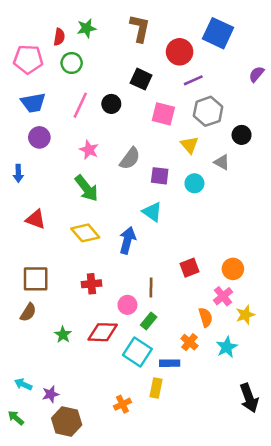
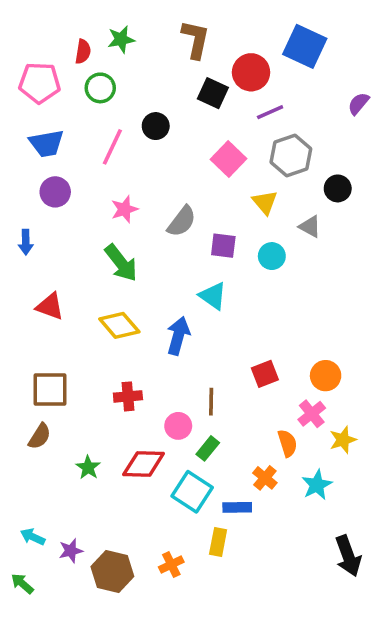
black square: (141, 79) -> (213, 93), moved
black circle: (111, 104) -> (156, 126), moved
pink square: (163, 114) -> (228, 159), turned 30
pink star: (89, 150) -> (125, 209), turned 30
brown hexagon: (67, 421) -> (112, 571), moved

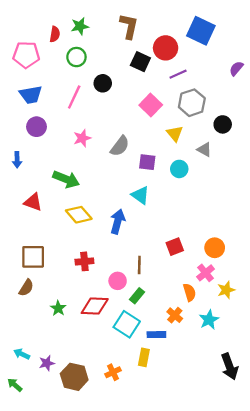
green circle: (100, 88) -> (76, 57), moved
green arrow: (121, 263) -> (66, 179), moved, turned -30

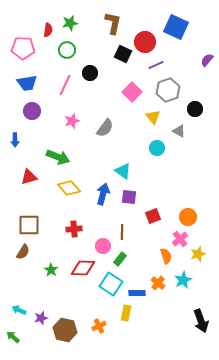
purple square: (147, 162) -> (129, 197), moved
red triangle: (33, 202) -> (29, 177), turned -36
orange cross: (175, 315) -> (158, 283), moved

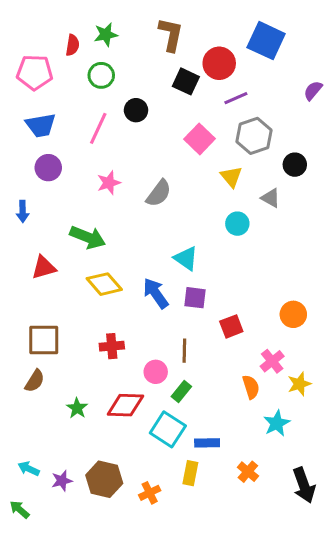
blue arrow: (103, 194) -> (156, 293), turned -50
orange circle: (188, 217) -> (293, 314), moved
orange cross: (158, 283) -> (248, 472), moved
brown hexagon: (65, 330) -> (104, 479), moved

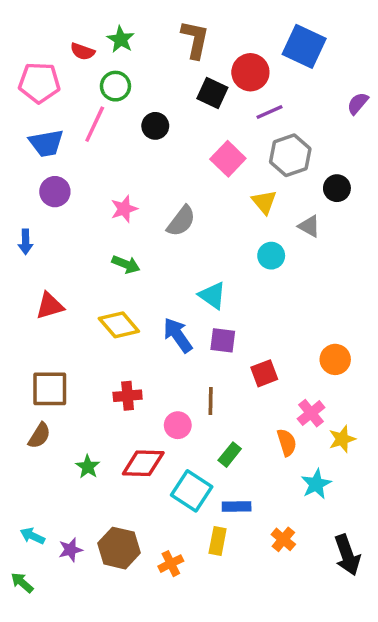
green star: (106, 35) -> (121, 39), turned -30
red semicircle: (72, 45) -> (83, 51), turned 100
pink line: (98, 128) -> (95, 124), moved
green arrow: (88, 237) -> (126, 264), moved, size x0.7
green rectangle: (181, 391) -> (230, 455), moved

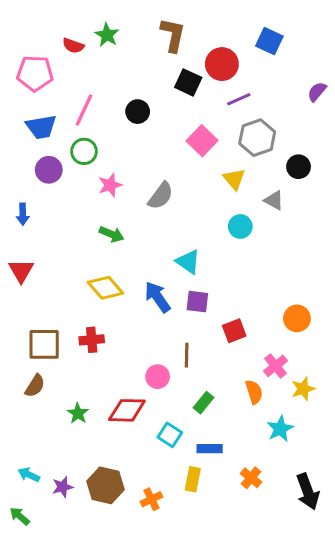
blue square: (304, 46) -> (269, 41), size x0.7
green circle: (115, 86) -> (84, 151), moved
red triangle: (50, 306) -> (21, 271), moved, turned -44
red cross: (128, 396) -> (92, 340), moved
cyan square: (192, 491) -> (170, 435), size x0.7

